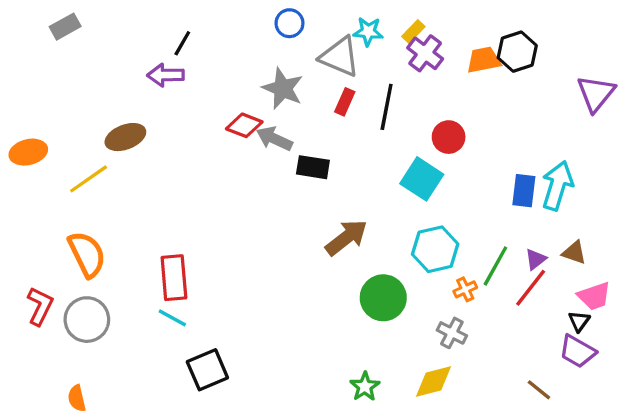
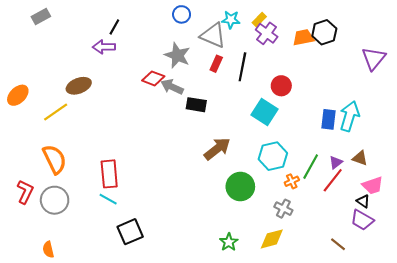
orange ellipse: (28, 152) -> (18, 95), turned -30
black triangle: (579, 321) -> (363, 201), turned -32

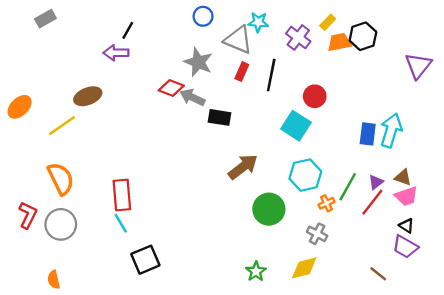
yellow rectangle: (259, 20) -> (328, 22), moved
pink trapezoid: (373, 185) -> (406, 196), moved
cyan line: (108, 199) -> (121, 223), turned 30

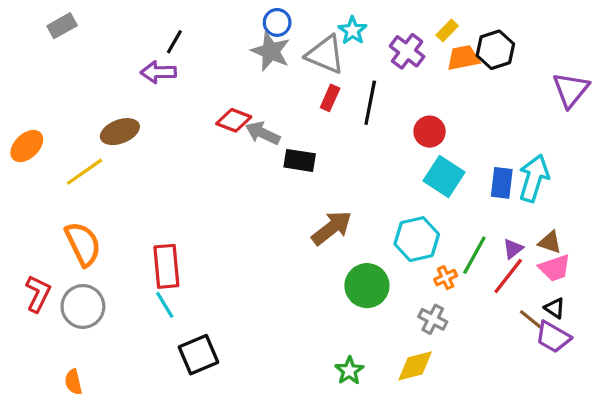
cyan star: (258, 22) -> (353, 30), turned 30
gray star: (198, 62) -> (271, 51), moved
cyan square: (296, 126) -> (444, 177), moved
brown line: (378, 274) -> (531, 319), moved

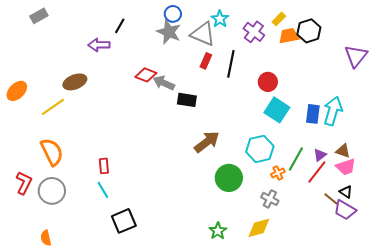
black line: (174, 42) -> (120, 26), moved
red rectangle: (166, 266) -> (104, 166), size x0.6

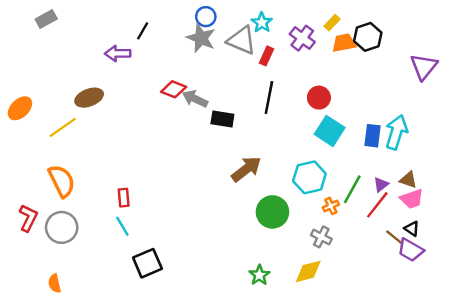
red rectangle: (206, 61) -> (267, 56), moved
black line: (231, 64) -> (269, 98), moved

